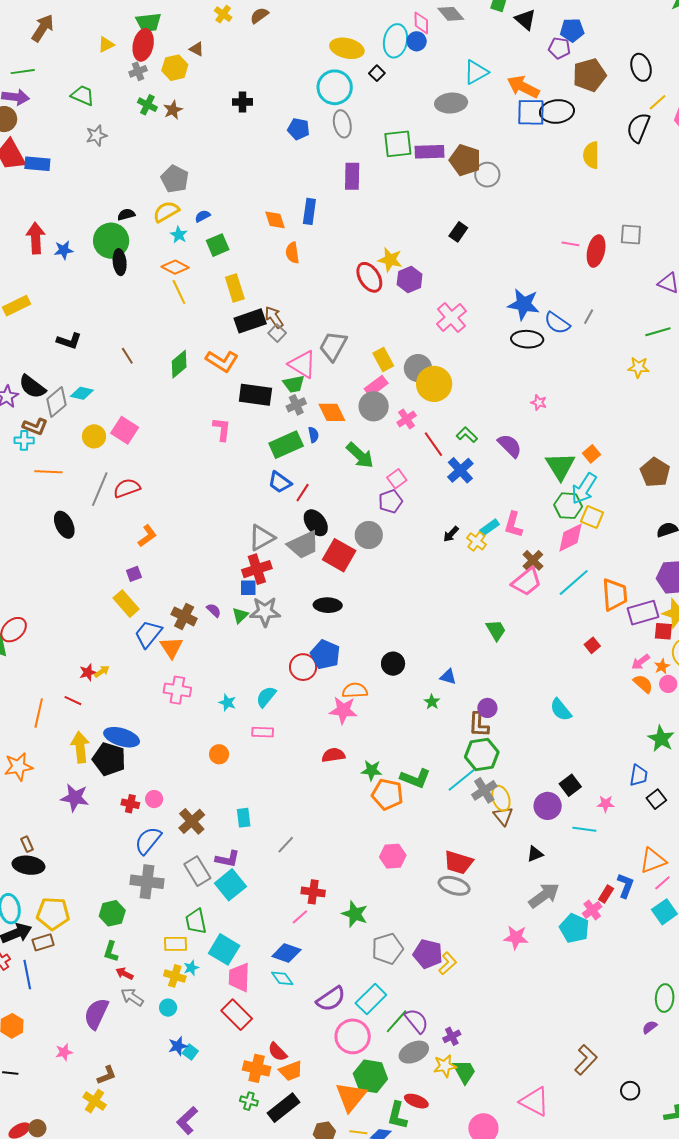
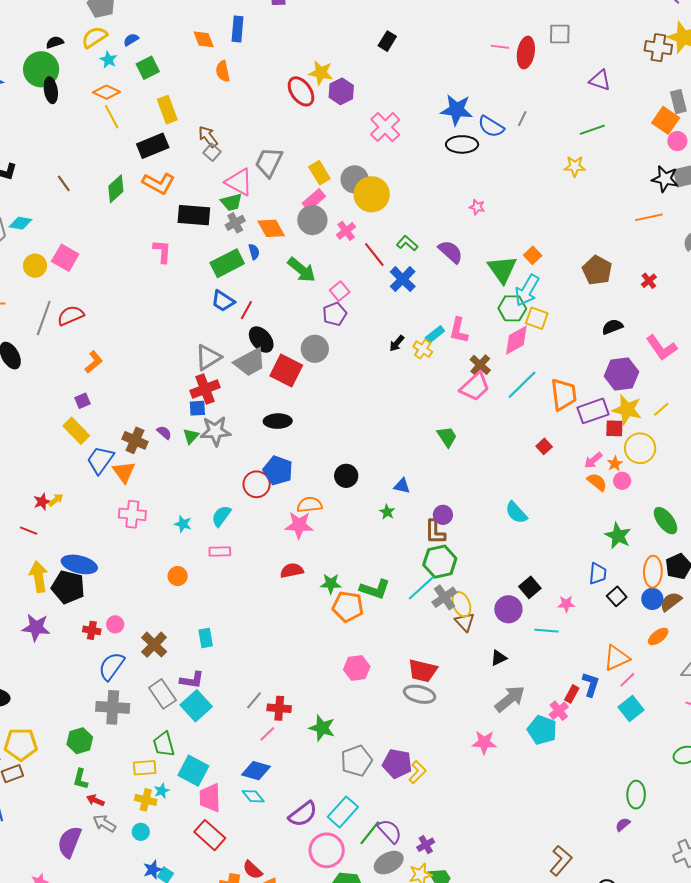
black rectangle: (250, 321) -> (153, 146), moved
gray line: (286, 845) -> (254, 700), moved

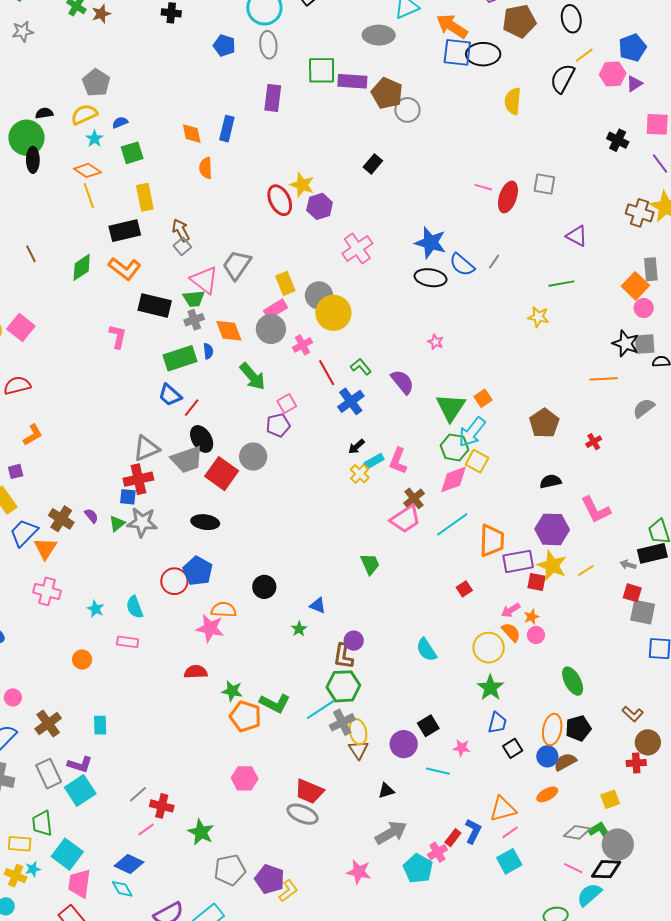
black arrow: (397, 343) -> (356, 447), moved
yellow circle: (640, 448) -> (489, 648), moved
cyan semicircle: (221, 516) -> (135, 607), turned -65
green star: (618, 536) -> (490, 688), moved

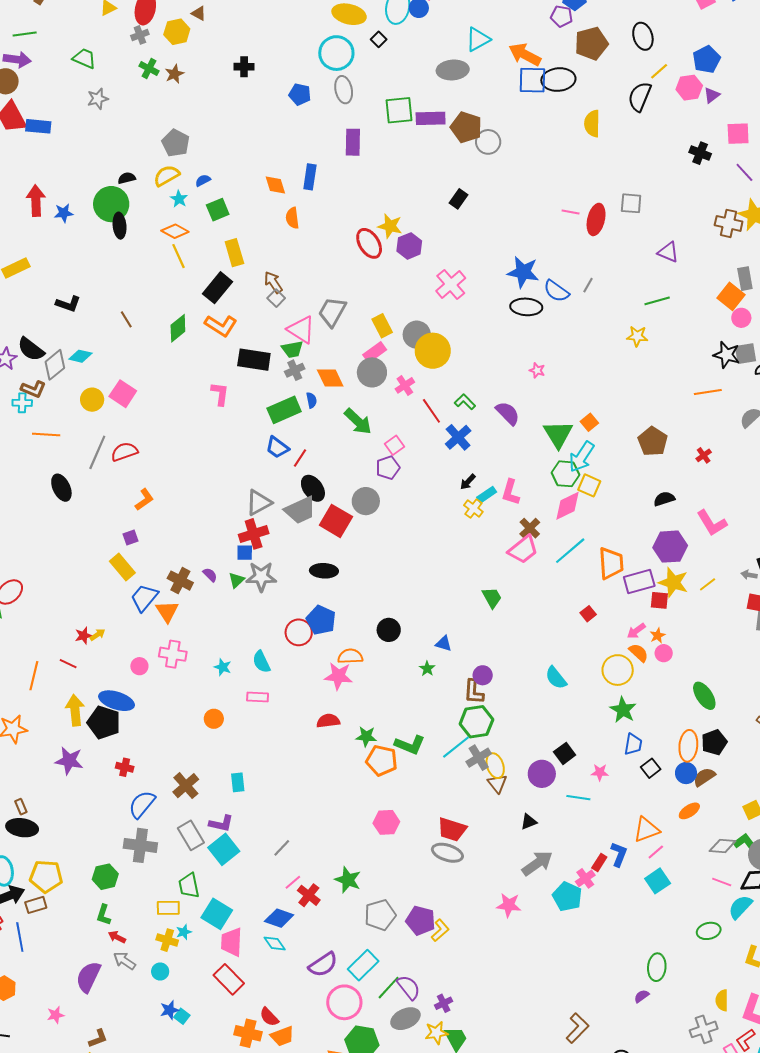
black rectangle: (125, 231) -> (218, 288), turned -32
pink circle: (13, 697) -> (139, 666), moved
red cross: (162, 806) -> (309, 895), moved, turned 30

